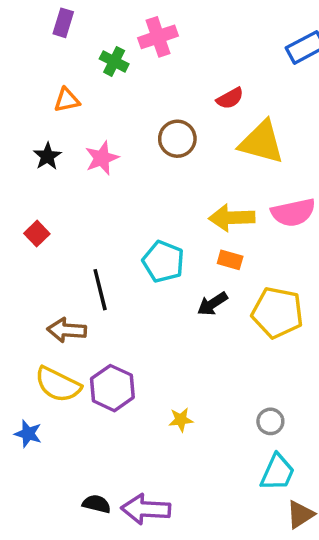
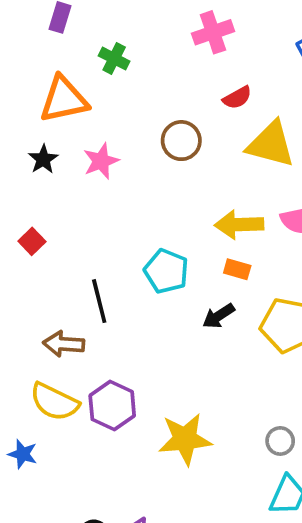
pink cross: (158, 37) -> (213, 32), moved
orange triangle: (67, 100) -> (64, 100), size x1.8
yellow star: (181, 420) -> (185, 439), size x2.0

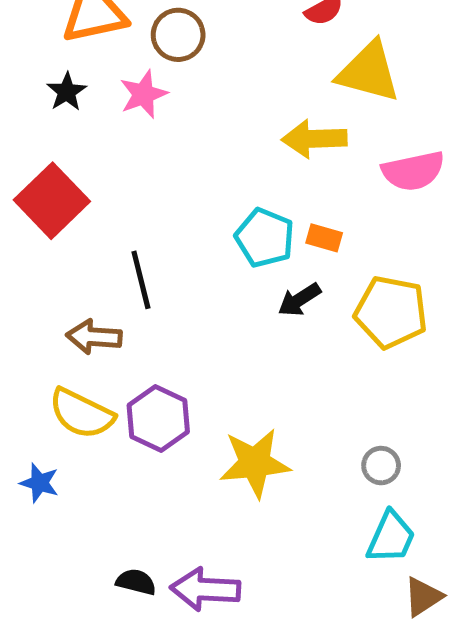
brown circle: (181, 141) -> (178, 35), moved
yellow arrow: (239, 225) -> (314, 139), moved
red square: (32, 241) -> (52, 201), size x2.0
cyan pentagon: (166, 271) -> (265, 238), moved

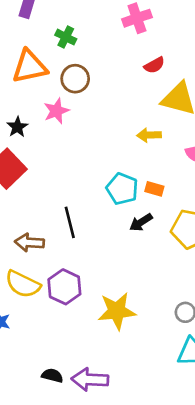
black star: (67, 92) -> (17, 127), moved
yellow arrow: (314, 139) -> (149, 135), size x0.7
black line: (141, 280) -> (70, 222), moved

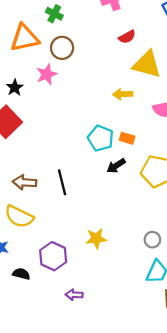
black line: (70, 222) -> (62, 182), moved
purple hexagon: (64, 287) -> (53, 256), moved
yellow star: (117, 311) -> (96, 239), size x0.7
black semicircle: (52, 375) -> (21, 274), moved
purple arrow: (90, 380) -> (74, 295), size x0.6

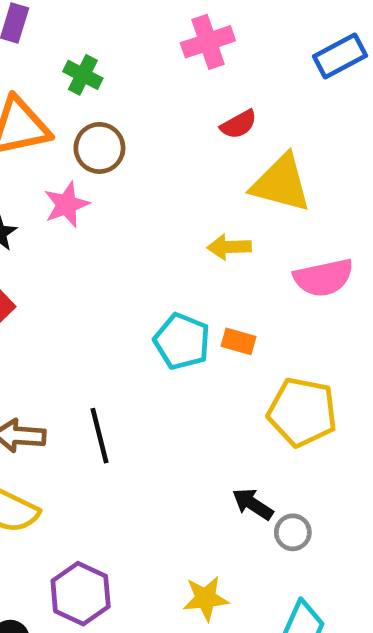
black arrow: (116, 166) -> (253, 504), moved, turned 66
yellow star: (96, 239) -> (206, 598), moved
gray circle: (152, 240) -> (293, 532), moved

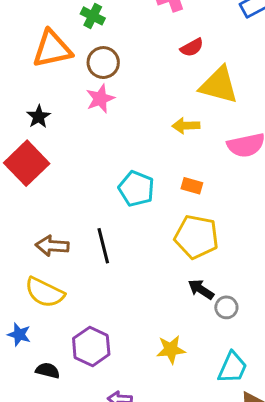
pink star: (66, 205) -> (100, 99), moved
cyan pentagon: (182, 341) -> (136, 189), moved
yellow pentagon: (302, 412) -> (196, 237), moved

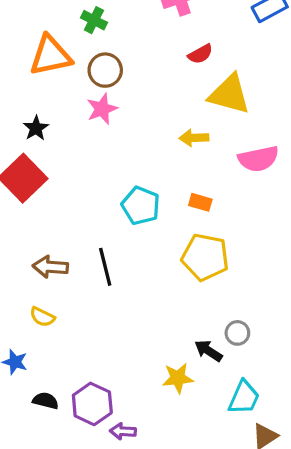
black arrow: (201, 289) -> (208, 351), moved
yellow semicircle: (45, 292) -> (42, 317), size x0.6
purple hexagon: (91, 346) -> (92, 404), moved

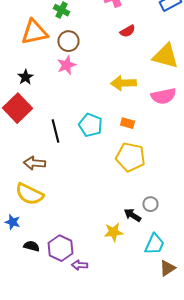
yellow triangle: (229, 94) -> (166, 56), moved
yellow arrow: (194, 138) -> (124, 83), size x1.4
black line: (105, 267) -> (56, 131), moved
yellow semicircle: (42, 317) -> (30, 194), size x1.8

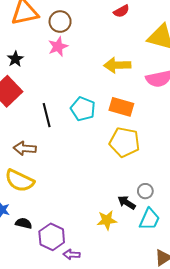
orange rectangle: (128, 123) -> (121, 107), size x1.6
cyan trapezoid: (154, 244) -> (149, 219), moved
black semicircle: (32, 246) -> (24, 223), moved

